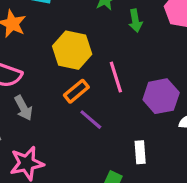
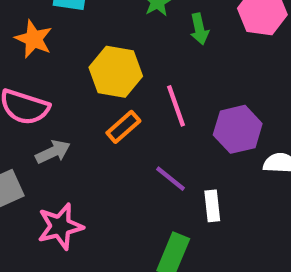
gray arrow: (23, 108) -> (53, 152), turned -85
purple line: (91, 120) -> (170, 179), moved

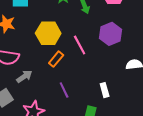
purple hexagon: (238, 129) -> (110, 34), moved
purple line: (170, 179) -> (64, 90), moved, turned 35

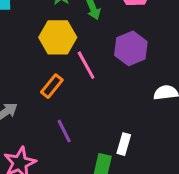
yellow hexagon: (48, 33) -> (58, 37), moved
white rectangle: (105, 90) -> (124, 144), moved, turned 32

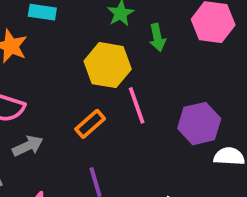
purple hexagon: (131, 48) -> (199, 124), moved

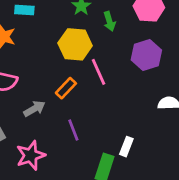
purple hexagon: (199, 124) -> (146, 55), moved
gray arrow: (28, 146) -> (34, 109), moved

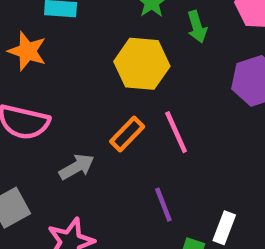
pink line: (99, 72) -> (176, 132), moved
purple line: (73, 130) -> (163, 205), moved

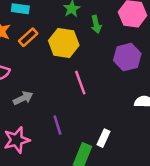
orange rectangle: (127, 134) -> (28, 37), moved
purple line: (163, 205) -> (57, 125), moved

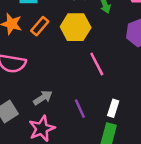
gray arrow: (23, 98) -> (43, 98), moved
white rectangle: (103, 138) -> (113, 108), moved

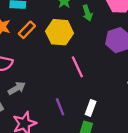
gray arrow: (43, 98) -> (17, 88), moved

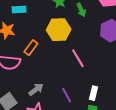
orange rectangle: (27, 30) -> (31, 48), moved
gray arrow: (17, 88) -> (36, 89), moved

